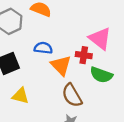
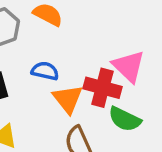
red cross: (84, 55) -> (102, 88), size x1.5

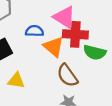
pink triangle: (129, 66) -> (64, 17), moved

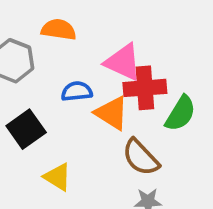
green semicircle: (95, 52) -> (180, 113), turned -65
yellow triangle: (16, 81) -> (58, 177), turned 30

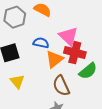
orange triangle: (112, 113) -> (54, 59), turned 30

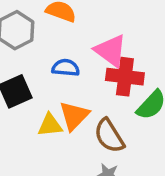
orange triangle: (54, 59) -> (74, 116), moved
yellow triangle: (17, 81) -> (50, 125), moved, turned -49

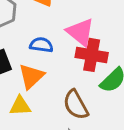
orange triangle: (74, 116) -> (31, 76), moved
yellow triangle: (50, 125) -> (20, 106), moved

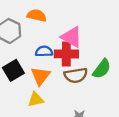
red cross: (92, 55) -> (66, 54), moved
brown semicircle: (76, 105) -> (76, 75), moved, turned -60

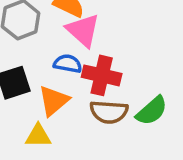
pink triangle: (72, 37) -> (83, 30), moved

